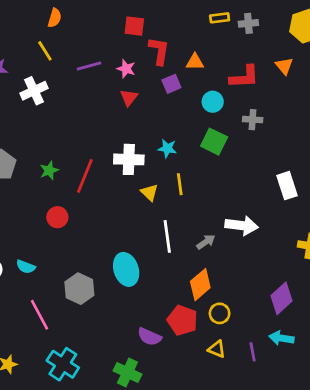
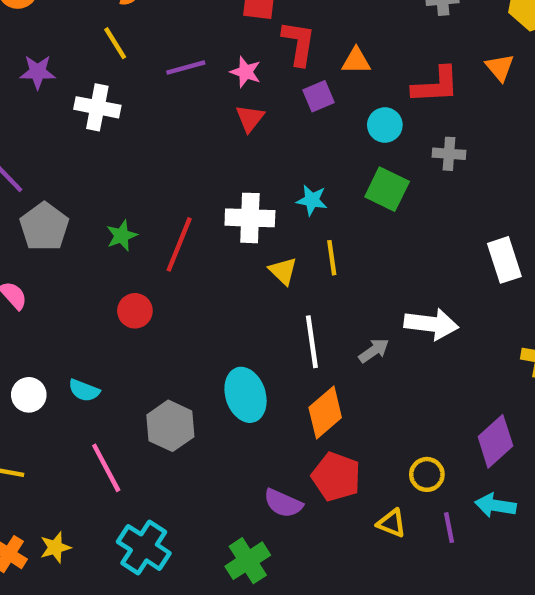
white cross: (34, 91) -> (97, 107), turned 36
orange diamond: (200, 285) -> (325, 413), moved
yellow circle: (220, 313) -> (427, 474), moved
green cross: (127, 372) -> (248, 561), turned 32

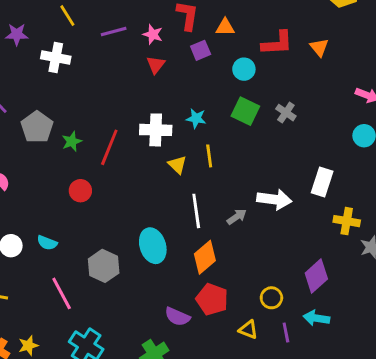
orange triangle: (500, 68) -> (319, 47), moved
gray cross: (449, 154) -> (286, 113), moved, turned 30
gray pentagon: (44, 227) -> (37, 127), moved
white rectangle: (504, 260) -> (322, 182), moved, turned 36

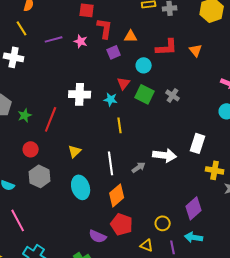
red triangle: (156, 65) -> (124, 83), moved
white cross: (156, 130) -> (80, 94), moved
yellow triangle: (177, 165) -> (75, 151), moved, turned 32
gray hexagon: (104, 266) -> (40, 176), moved

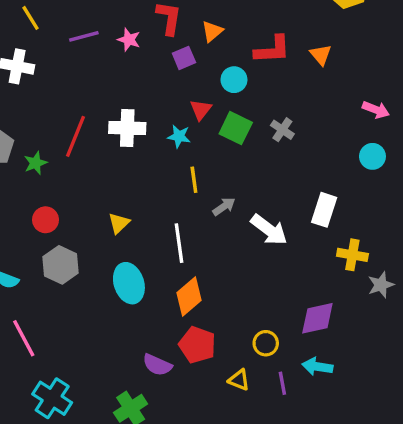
orange triangle: (131, 36) -> (212, 31), turned -40
red line: (51, 119) -> (76, 136), moved
white arrow: (165, 155) -> (269, 230), turned 30
gray arrow: (139, 167) -> (224, 206), moved
purple diamond: (194, 208) -> (317, 318), turned 30

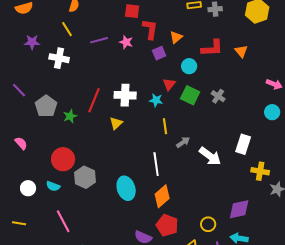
red circle: (45, 220) -> (63, 159), moved, size x1.5
yellow triangle: (119, 223) -> (116, 123), moved

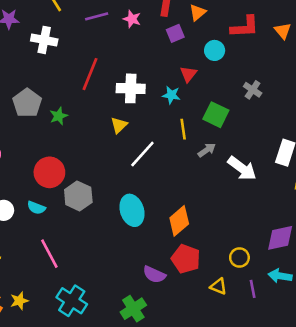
green square: (190, 95) -> (216, 115), moved
red line: (94, 100) -> (90, 74), moved
white line: (156, 164) -> (142, 154), moved, turned 50

